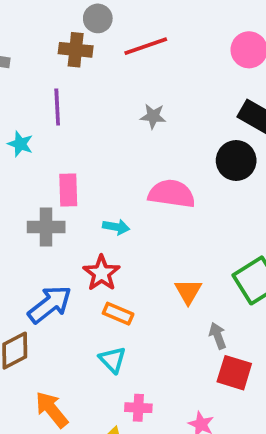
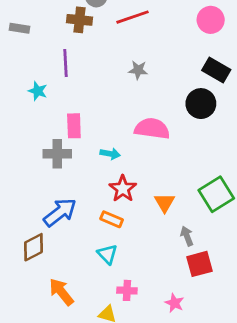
red star: (101, 273) -> (123, 189), moved
red square: (234, 373) -> (199, 264), turned -32

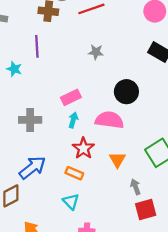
black circle: (201, 104) -> (126, 92), moved
pink rectangle: (74, 126) -> (71, 97), moved, turned 66
pink semicircle: (152, 129) -> (109, 120), moved
cyan arrow: (110, 154) -> (73, 120), turned -84

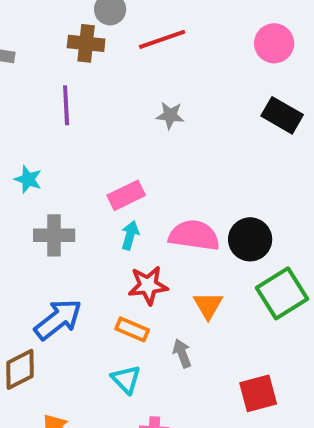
cyan star: (14, 69) -> (28, 179), moved
black circle: (126, 92) -> (250, 239), moved
red star: (83, 148) -> (148, 285), turned 30
gray arrow: (135, 187) -> (182, 353), moved

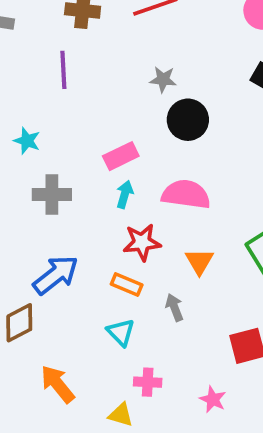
black circle: (250, 239) -> (188, 120), moved

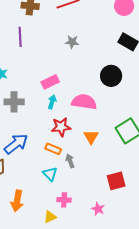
black circle: (188, 120) -> (111, 76), moved
gray arrow: (174, 307) -> (70, 161), moved
orange arrow: (58, 384) -> (17, 201), turned -130
yellow triangle: (121, 415) -> (50, 217), turned -40

